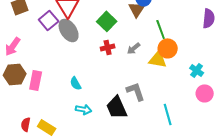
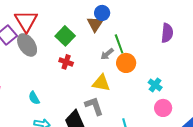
red cross: (108, 47) -> (66, 62), turned 32
gray arrow: (134, 48) -> (107, 54), moved
yellow triangle: (158, 59) -> (101, 83), moved

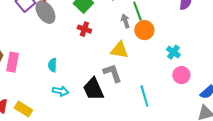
gray arrow: (107, 54) -> (125, 21), turned 112
cyan semicircle: (34, 98) -> (52, 65), turned 32

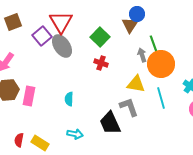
orange circle: (144, 30) -> (161, 64), size x1.4
cyan arrow: (60, 91) -> (75, 134), moved
cyan line: (144, 96) -> (161, 98), moved

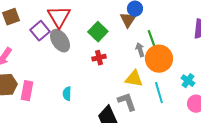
red cross: (101, 63) -> (99, 58), turned -32

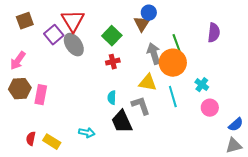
green line: (152, 40) -> (177, 44), moved
gray arrow: (140, 50) -> (154, 54), size x1.5
cyan semicircle: (67, 94) -> (112, 98), moved

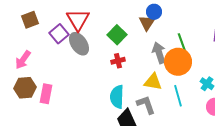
cyan semicircle: (112, 98) -> (117, 97), size x1.6

